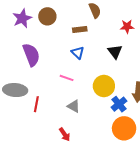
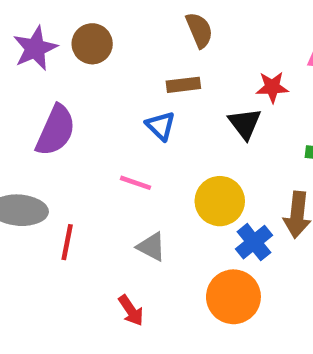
red star: (127, 26) -> (272, 87), moved
brown rectangle: (80, 29) -> (183, 85), moved
purple semicircle: (31, 55) -> (56, 130), turned 45
orange circle: (124, 128) -> (233, 297), moved

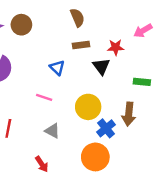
brown rectangle: (183, 85) -> (81, 45), moved

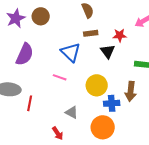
blue triangle: (57, 68) -> (71, 52), size x1.5
blue cross: (106, 128) -> (112, 103), turned 35
gray triangle: (52, 131) -> (72, 112), moved

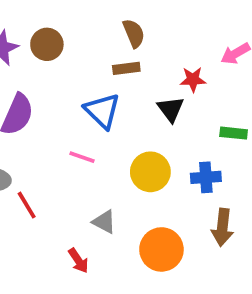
brown rectangle: (91, 33) -> (126, 68), moved
brown arrow: (131, 91) -> (222, 227), moved
red line: (30, 103) -> (27, 205), turned -42
blue cross: (112, 103) -> (206, 177), moved

